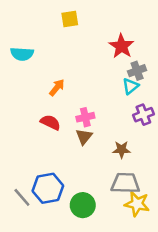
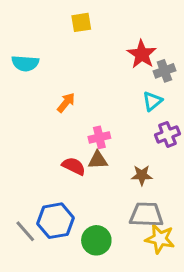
gray cross: (137, 71) -> (164, 71), moved
red semicircle: (50, 122) -> (74, 166), moved
brown triangle: (84, 137) -> (98, 160), turned 48

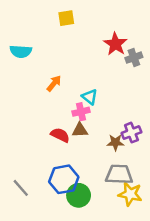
cyan triangle: (152, 101) -> (90, 97), moved, turned -42
purple cross: (167, 134) -> (131, 133), moved
blue hexagon: (56, 221) -> (64, 179), moved

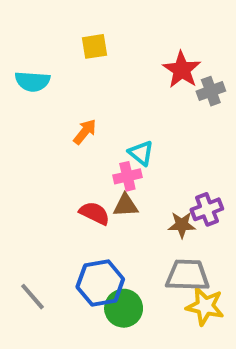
yellow square: (66, 18) -> (95, 46), moved

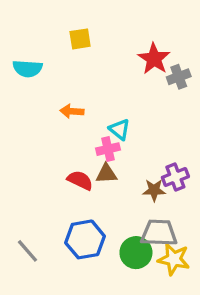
orange arrow: (85, 132) -> (72, 111), turned -125
green circle: (124, 308) -> (136, 253), moved

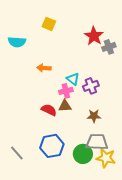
yellow square: (80, 39) -> (49, 24), turned 32
purple cross: (175, 177) -> (91, 86), moved

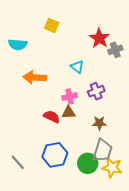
orange arrow: (44, 68) -> (35, 77), moved, size x1.5
cyan triangle: (73, 79) -> (77, 67), moved
gray trapezoid: (97, 142) -> (103, 151), turned 105

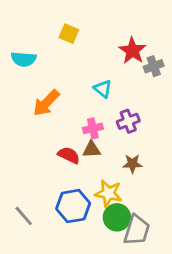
orange arrow: (35, 77) -> (46, 103), turned -50
gray trapezoid: (103, 151) -> (137, 230), moved
yellow star: (112, 168) -> (108, 193), moved

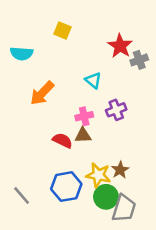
brown star: (132, 164) -> (120, 170), moved, turned -30

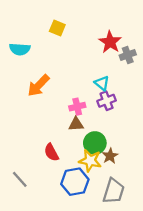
cyan triangle: (93, 80) -> (102, 83), moved
red semicircle: (62, 141) -> (51, 152), moved, turned -144
blue hexagon: (66, 187) -> (75, 182), moved
green circle: (106, 197) -> (95, 143), moved

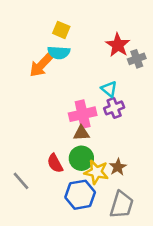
cyan semicircle: (20, 49) -> (59, 53), moved
orange arrow: (39, 85) -> (41, 65), moved
pink cross: (77, 107) -> (83, 114), size x1.5
green circle: (95, 143) -> (81, 158), moved
gray line: (20, 179) -> (21, 181), moved

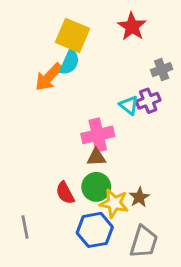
yellow square: (61, 30) -> (73, 35), size x1.6
red star: (118, 45) -> (132, 27), moved
cyan semicircle: (59, 53) -> (70, 62), turned -70
purple cross: (114, 108) -> (148, 101), moved
gray line: (21, 181) -> (25, 227), moved, turned 30

